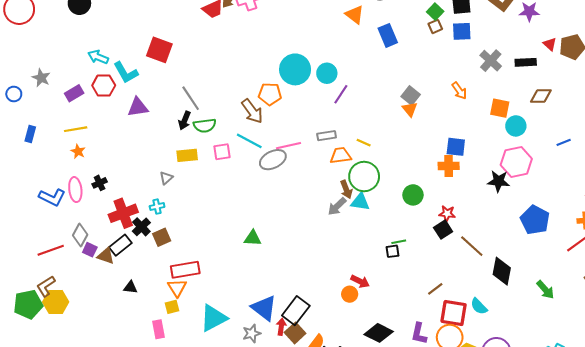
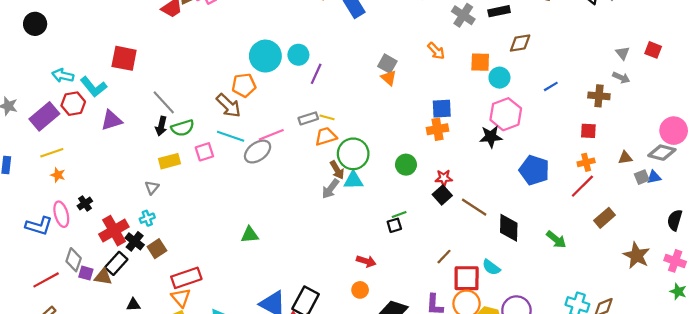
purple rectangle: (74, 93) -> (44, 116), size x1.5
yellow line: (364, 143) -> (327, 117), moved
orange circle: (350, 294) -> (360, 290), moved

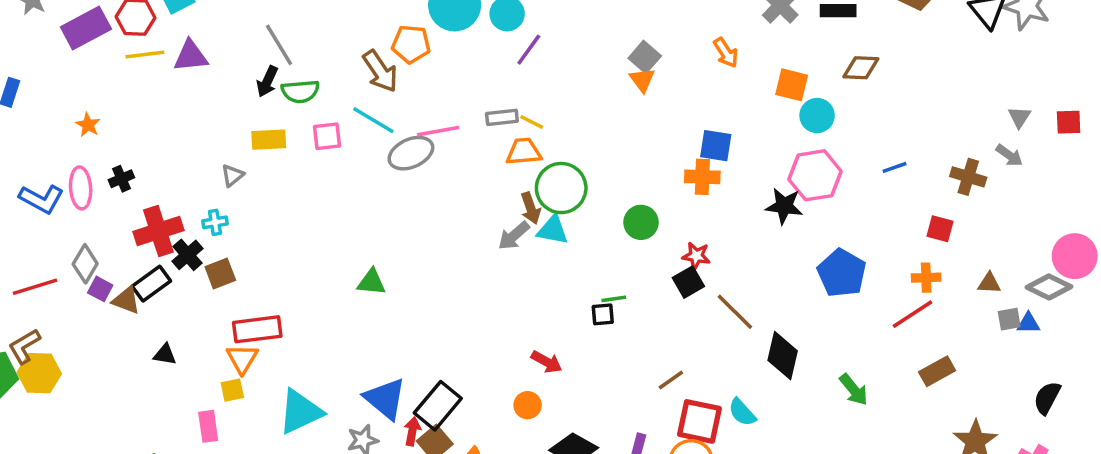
red square: (653, 50) -> (1069, 122), turned -35
blue line: (551, 86) -> (895, 167), moved
yellow line: (52, 153) -> (145, 55), moved

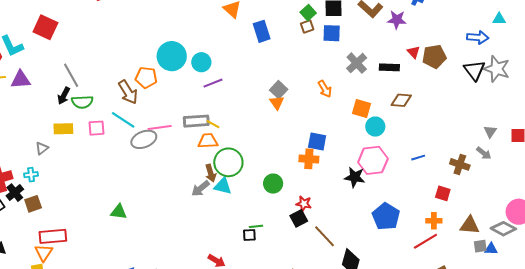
purple line: (529, 50) -> (213, 83), turned 30
gray rectangle: (502, 117) -> (196, 121), size x1.4
brown triangle: (989, 283) -> (470, 225), size x1.5

